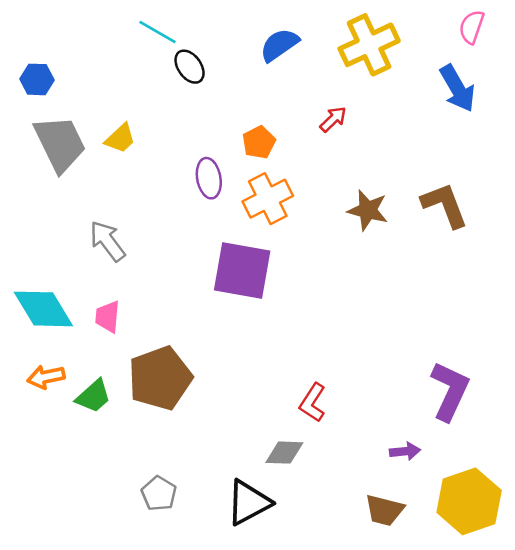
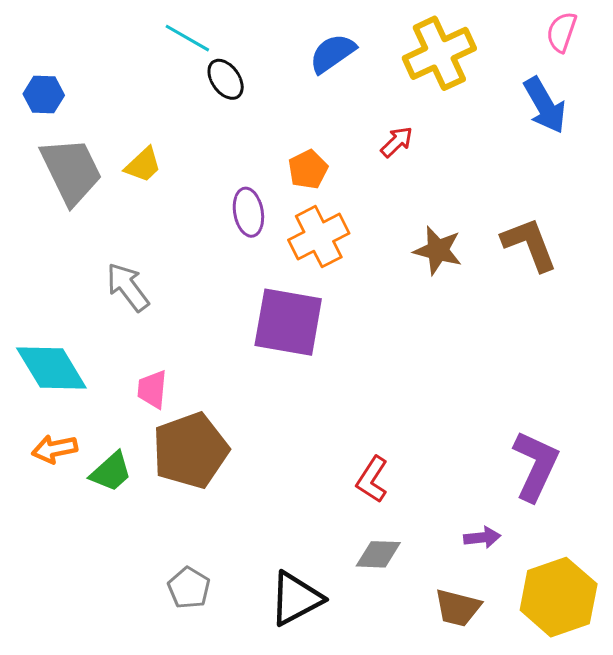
pink trapezoid: (107, 317) -> (152, 389), moved
gray diamond: (284, 453) -> (378, 554), moved

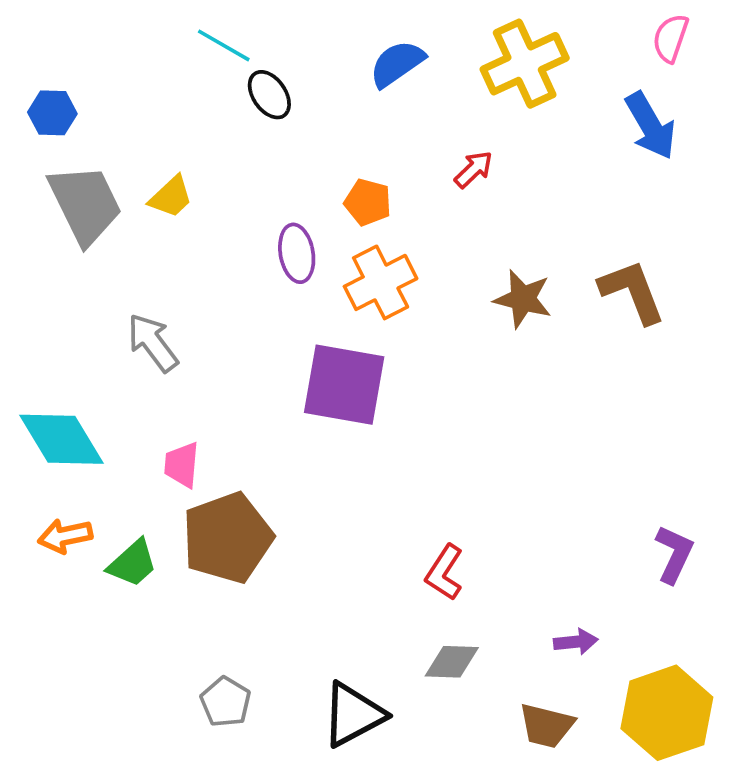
orange pentagon: (308, 169) -> (368, 202), turned -30
purple L-shape: (536, 466) -> (674, 554), moved, size x0.7

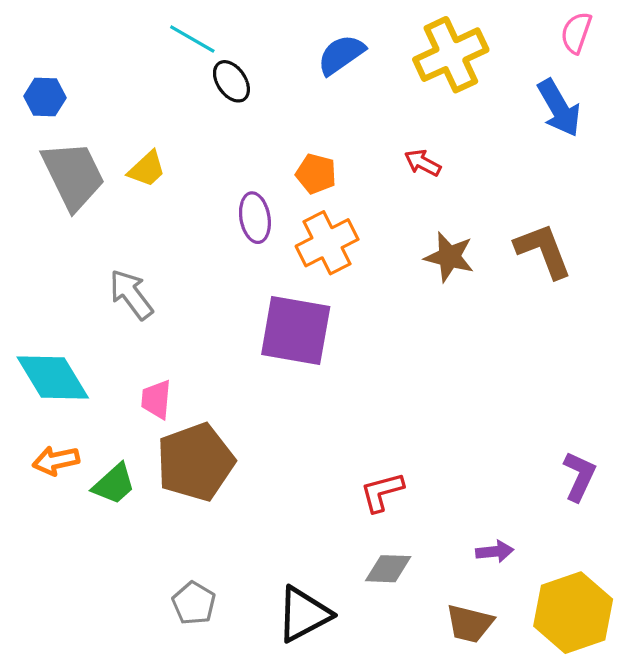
red arrow: (474, 169) -> (423, 163), moved, turned -108
red L-shape: (444, 572) -> (382, 492), turned 42

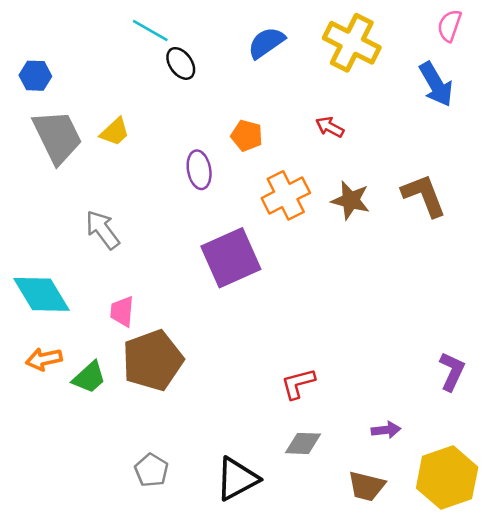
yellow cross: (451, 55) -> (352, 43), turned -38
orange cross: (327, 243) -> (286, 195), moved
purple square: (296, 330) -> (231, 258), turned -34

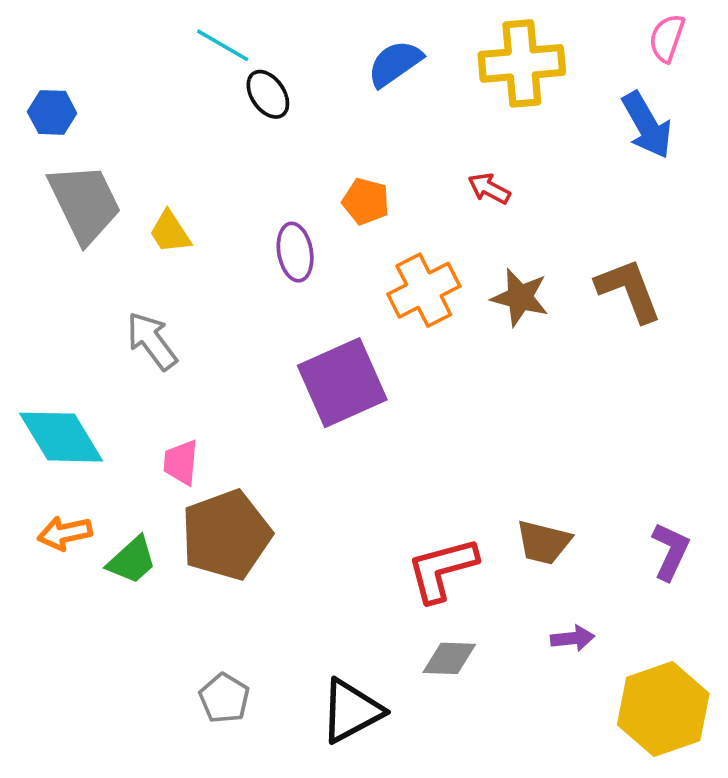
yellow cross: (352, 43) -> (522, 63), turned -32
yellow trapezoid: (115, 132) -> (170, 232), moved, turned 100
red L-shape: (298, 384) -> (442, 569), size x1.4
brown trapezoid: (366, 486) -> (544, 542), moved

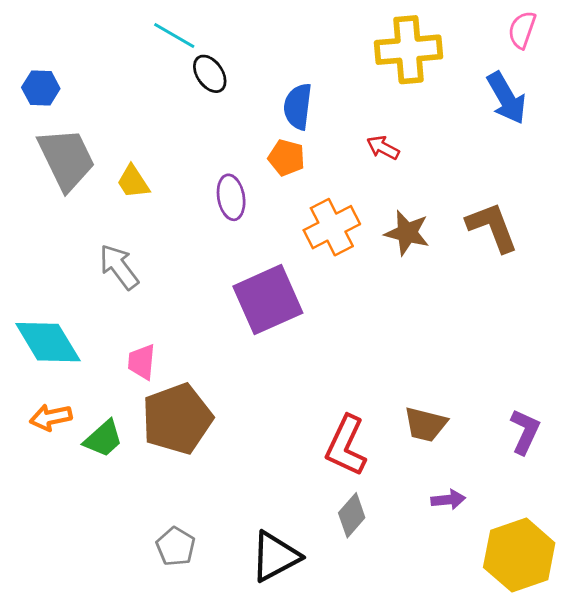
blue semicircle: (395, 63) -> (298, 106), moved, turned -48
red L-shape: (442, 569) -> (346, 446), turned -50
gray diamond: (449, 658) -> (352, 515), turned -51

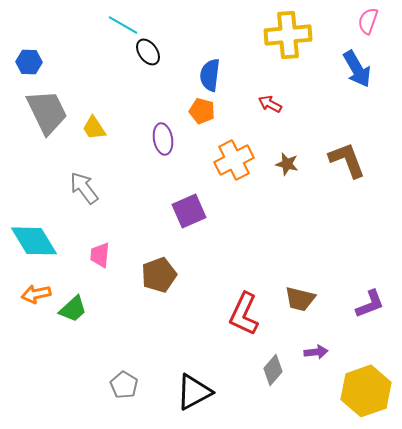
brown star: (407, 233) -> (287, 164), size x0.7
purple square: (268, 300) -> (189, 211), size x0.7
brown pentagon: (177, 419) -> (159, 275), moved, size x0.7
purple L-shape: (525, 432) -> (370, 304), turned 44
gray diamond: (352, 515) -> (273, 370), moved

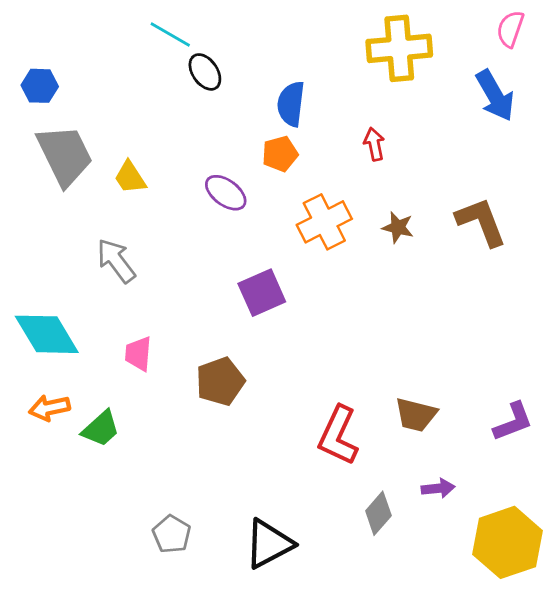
red arrow: (270, 104) -> (374, 144), turned 50
orange pentagon: (202, 111) -> (280, 154), turned -30
purple ellipse: (163, 139) -> (226, 193), turned -44

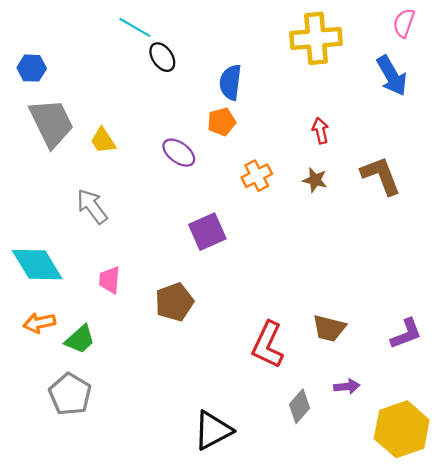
red arrow: (374, 144) -> (320, 131), moved
orange cross: (324, 222) -> (257, 176), size x0.7
gray pentagon: (172, 534) -> (70, 394), moved, size x1.4

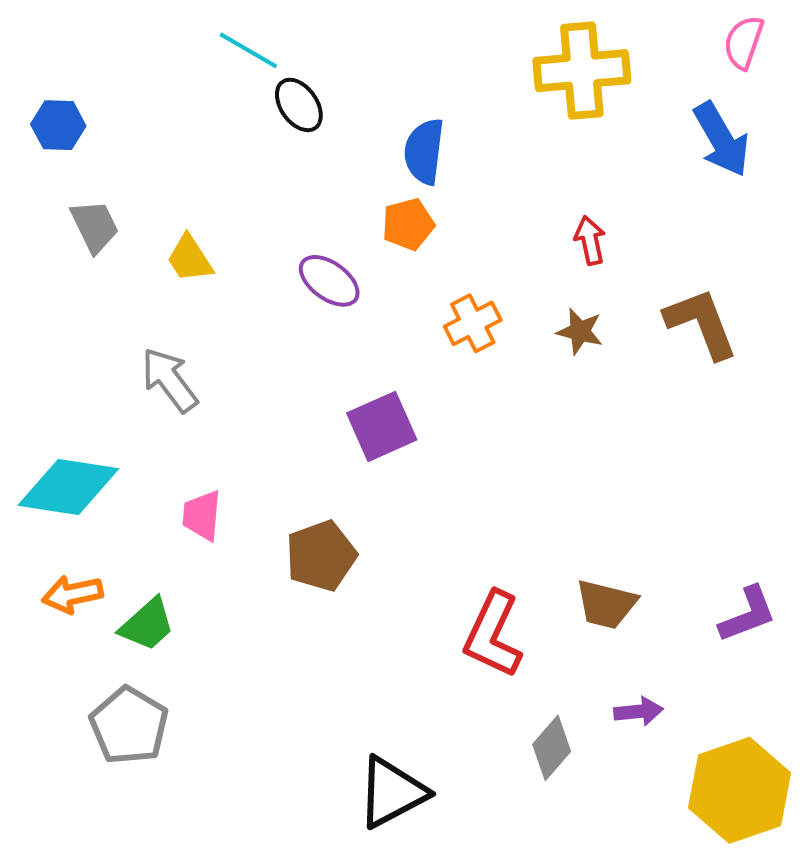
gray trapezoid: (51, 123) -> (95, 226), size x0.6
cyan diamond: (37, 265) -> (68, 487), turned -50

